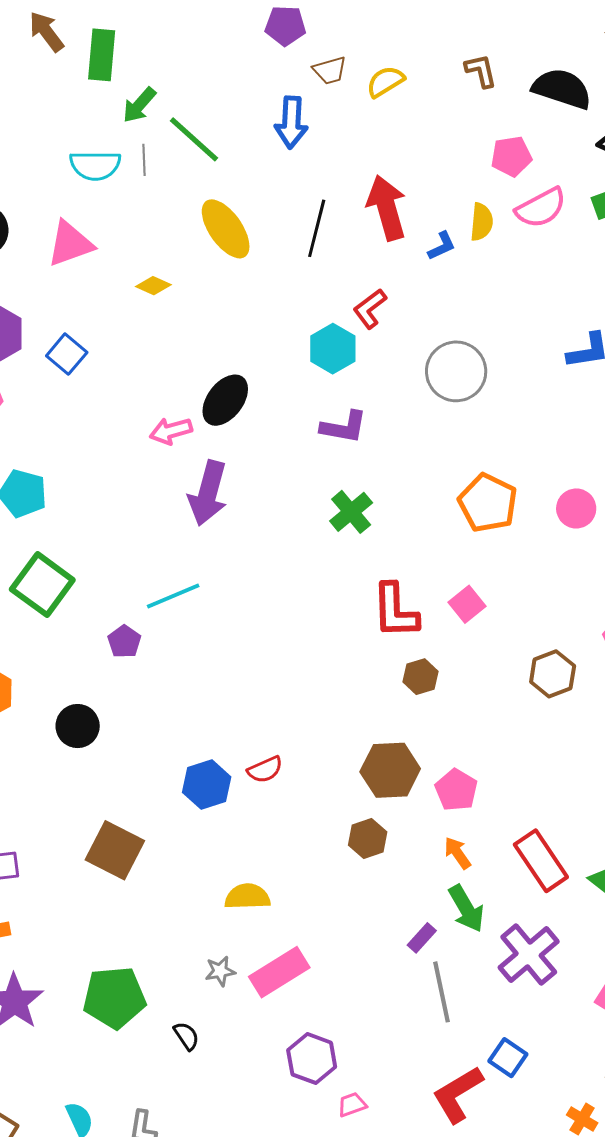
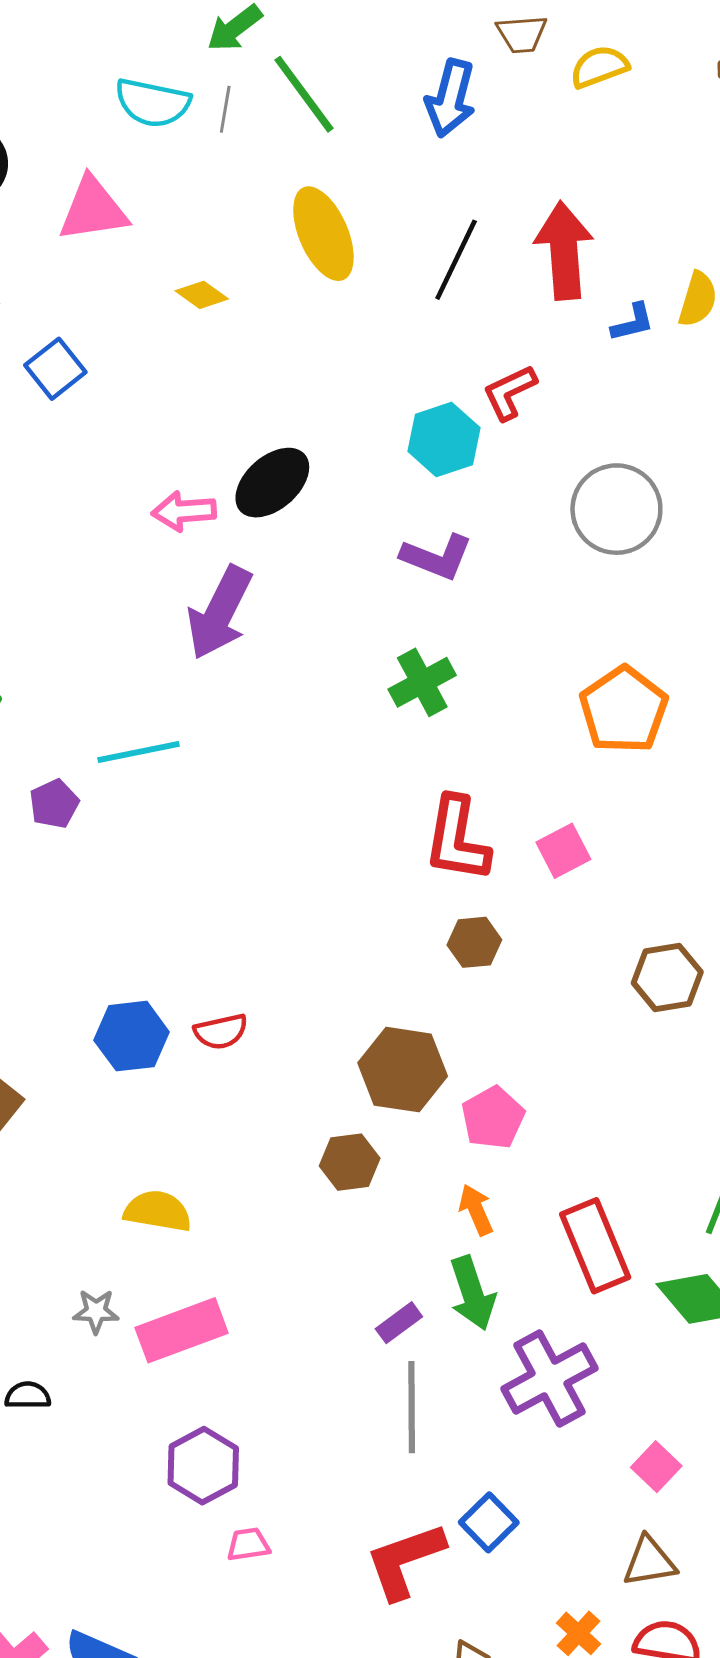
black semicircle: (186, 1036) -> (28, 1396), turned -68

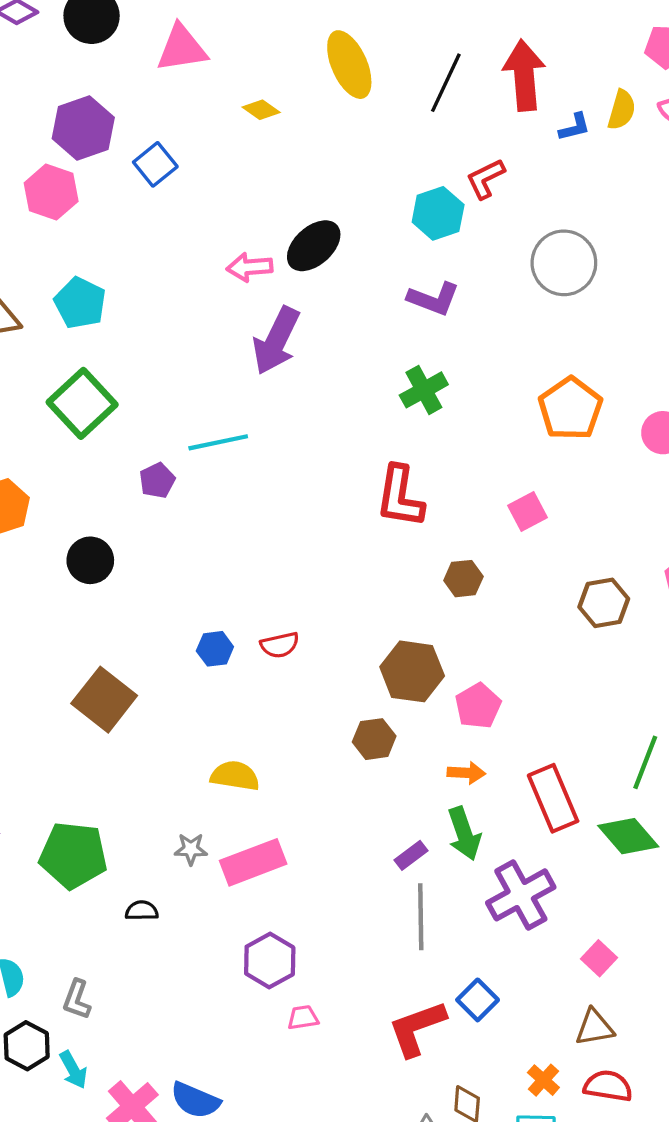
red L-shape: (457, 839) -> (400, 497), moved
blue hexagon: (132, 1036) -> (215, 649), size x0.7
orange arrow: (476, 1210) -> (466, 773), turned 117

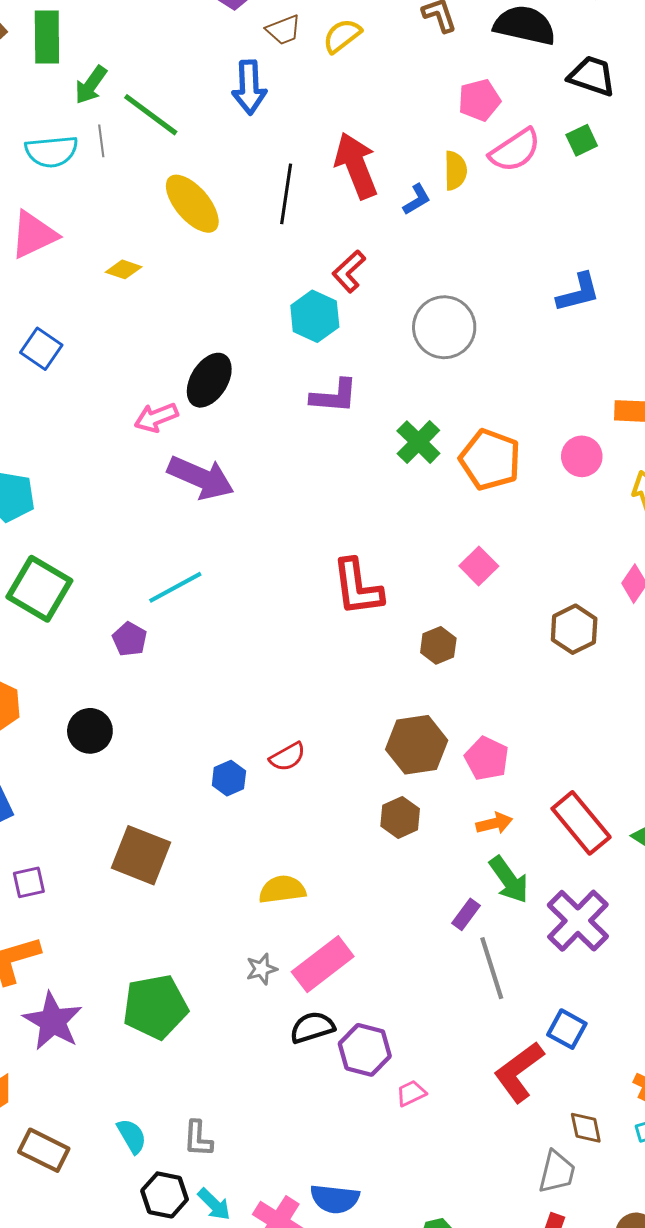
purple arrow: (276, 341) -> (201, 478), turned -76
green cross: (424, 390) -> (418, 442), moved
black semicircle: (142, 911) -> (312, 1027), moved, size x1.4

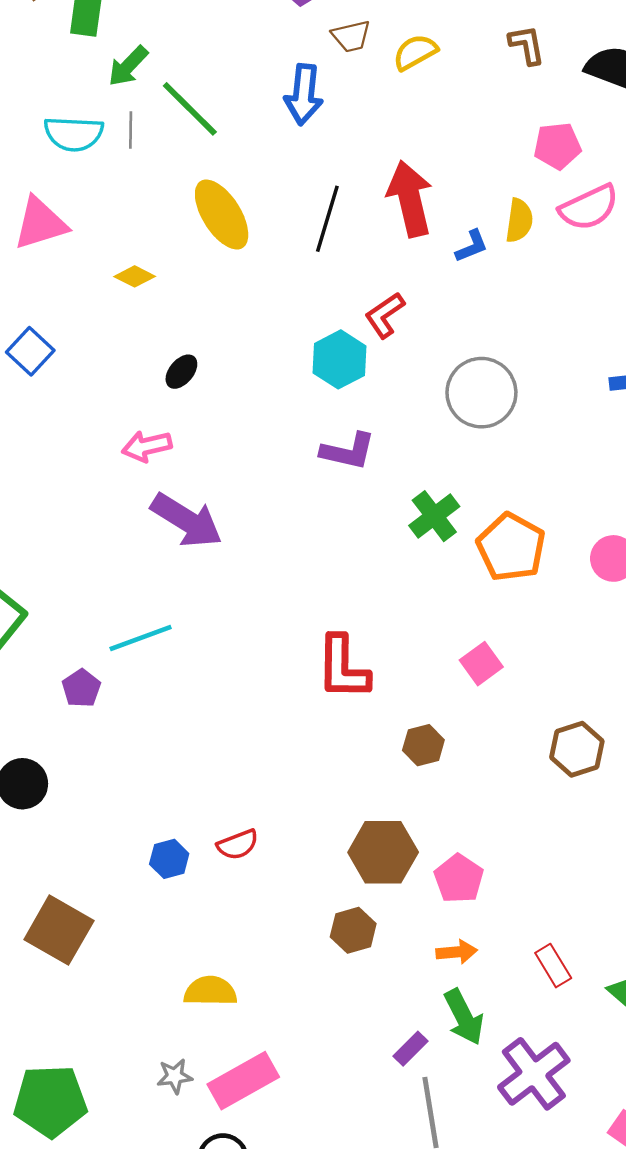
black ellipse: (209, 380) -> (181, 372), moved, size x0.6
red rectangle: (581, 823) -> (553, 966), size x0.6

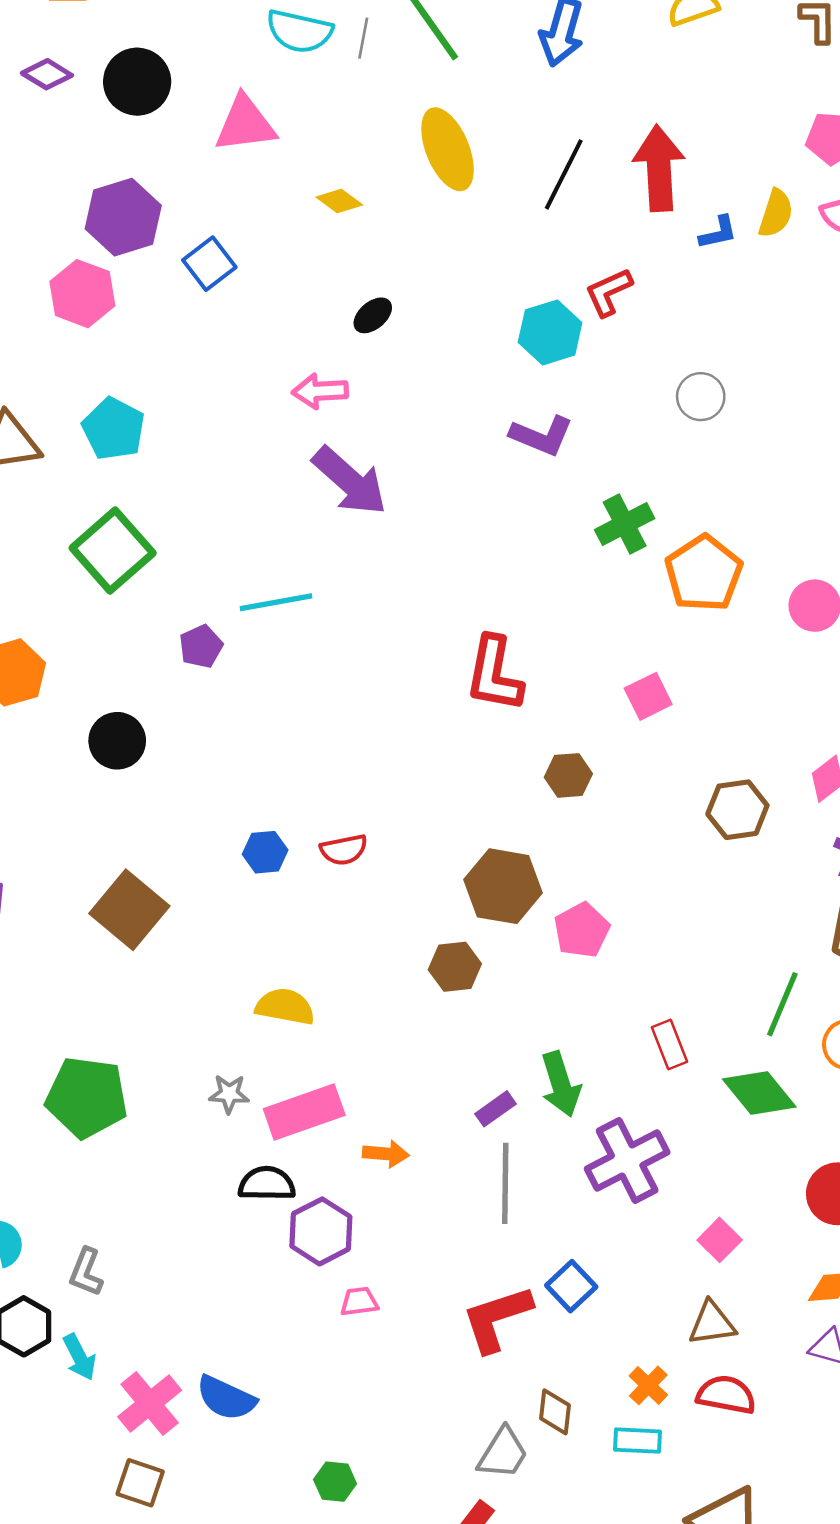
gray circle: (481, 393) -> (701, 397), size x0.6
orange arrow: (457, 952) -> (386, 1154), moved

